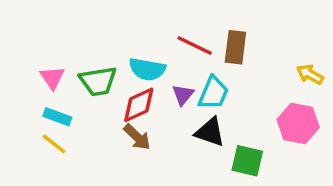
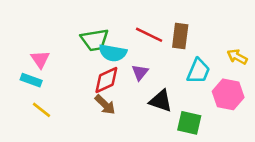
green trapezoid: (98, 81) -> (95, 40), moved
cyan trapezoid: (213, 93) -> (198, 71), moved
cyan rectangle: (57, 117) -> (31, 80), moved

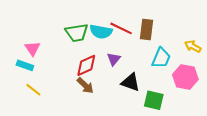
cyan semicircle: (113, 53) -> (101, 32), moved

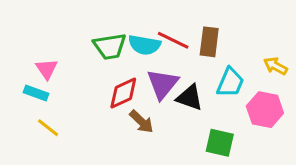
purple triangle: (114, 59) -> (163, 84), size x1.6
black triangle: (131, 82) -> (190, 98), moved
brown arrow: (85, 85) -> (141, 122), moved

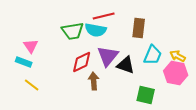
red line: (173, 40) -> (104, 16), moved, turned -40
yellow arrow: (275, 66) -> (178, 56), moved
brown arrow: (141, 122) -> (94, 81), turned -138

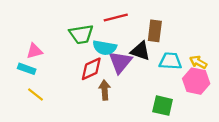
cyan semicircle: (96, 30) -> (105, 48), moved
pink triangle: (31, 46) -> (34, 51), turned 49
cyan trapezoid: (153, 55) -> (170, 61), turned -110
black triangle: (126, 65) -> (140, 51), moved

